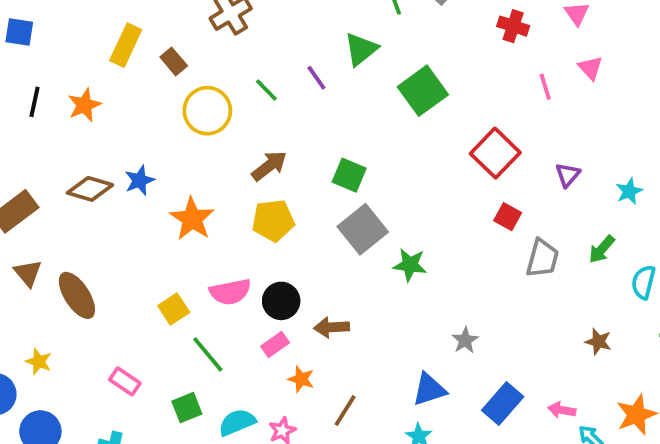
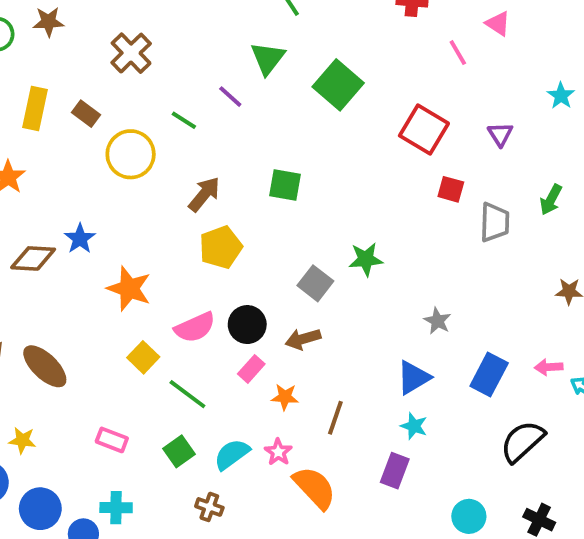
cyan star: (629, 191) -> (561, 96), moved
orange star: (192, 219) -> (129, 289), moved
gray square: (363, 229) -> (315, 283), moved, size x0.7

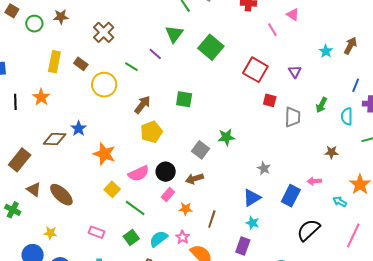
pink arrow: (549, 367) -> (314, 181), moved

